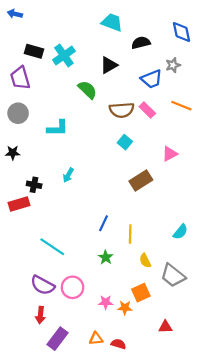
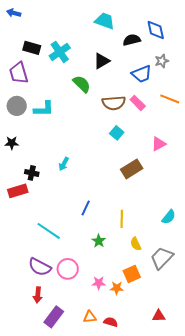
blue diamond: (181, 32) -> (156, 30), moved
cyan L-shape: (58, 128) -> (44, 109), moved
blue line: (103, 223) -> (86, 208), moved
gray trapezoid: (173, 276) -> (162, 258), turned 95
red triangle: (165, 327) -> (159, 316), moved

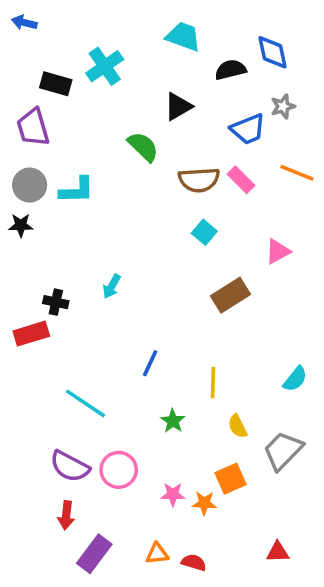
cyan cross: (60, 52) -> (105, 66), moved
black star: (12, 143) -> (21, 225), moved

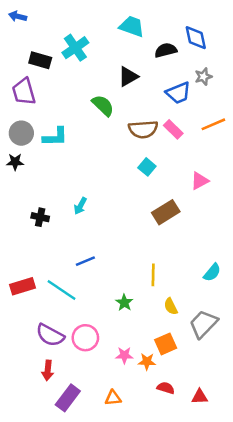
orange line: (297, 173) -> (213, 124), turned -45
red rectangle: (31, 334) -> (23, 286), moved
blue line: (150, 363) -> (85, 261), moved, turned 42
red semicircle: (194, 562) -> (166, 388), moved

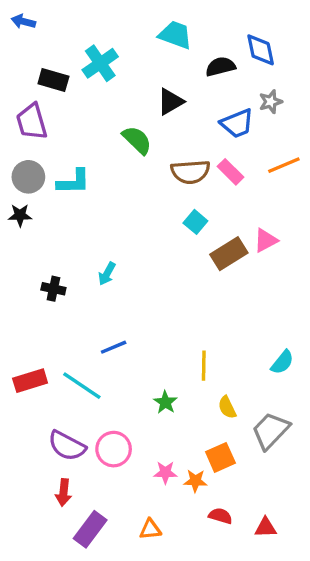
brown rectangle: (166, 212) -> (229, 254), moved

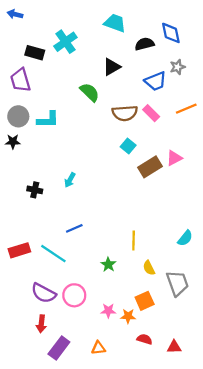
gray trapezoid: (271, 431) -> (177, 283), turned 116

